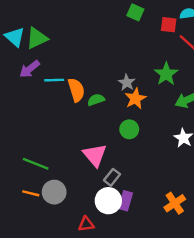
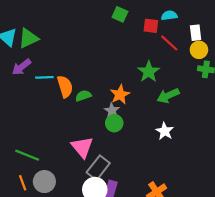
gray star: (127, 83) -> (112, 111), moved
gray rectangle: (112, 177) -> (98, 168), size x1.5
orange line: (31, 193) -> (23, 183), turned 56

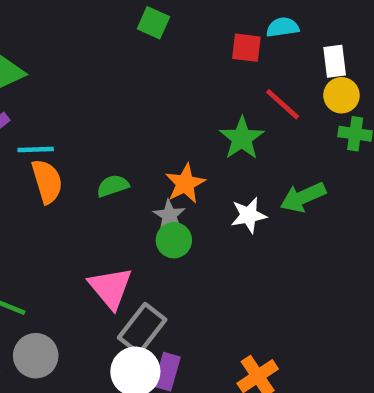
green square: (120, 14) -> (153, 23), moved
red line: (169, 43) -> (283, 104), moved
orange semicircle: (65, 86) -> (47, 181), moved
green arrow: (168, 96) -> (303, 197), moved
white star: (165, 131) -> (249, 215), moved, turned 30

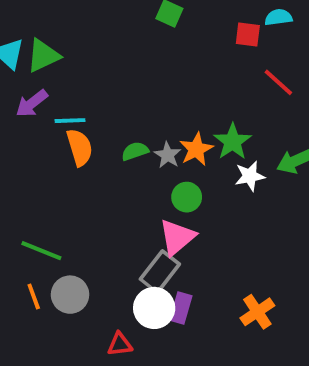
green star: (242, 138) -> (233, 142), moved
gray star: (169, 215) -> (168, 155), moved
pink triangle: (110, 288) -> (177, 237), moved, turned 30

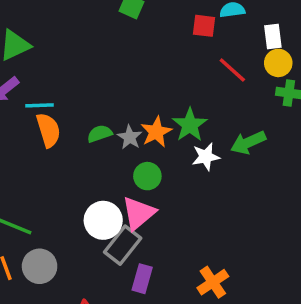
white circle: (154, 308) -> (103, 220), moved

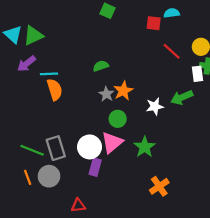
white rectangle: (273, 36) -> (197, 74), moved
green star: (190, 125) -> (145, 147), moved
green semicircle: (100, 134) -> (101, 66), moved
gray rectangle: (123, 245) -> (56, 148), moved, turned -55
purple rectangle: (142, 279) -> (95, 167), moved

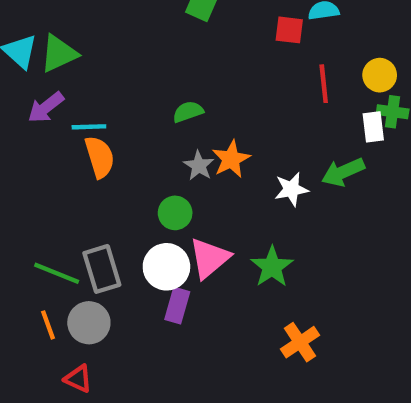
red line: (172, 51) -> (324, 84), turned 42
green circle: (118, 119) -> (175, 213), moved
red triangle: (78, 205) -> (78, 379), moved, turned 32

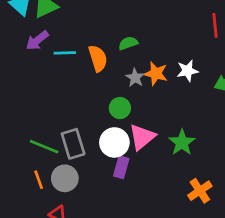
orange semicircle: (100, 157) -> (98, 58), moved
orange star: (231, 159) -> (156, 74), turned -30
white star: (291, 189) -> (187, 71), moved

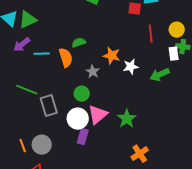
green semicircle: (128, 43) -> (79, 43), moved
orange star: (156, 74) -> (112, 56), moved
gray rectangle: (73, 144) -> (49, 106), moved
green line: (44, 147) -> (27, 90), moved

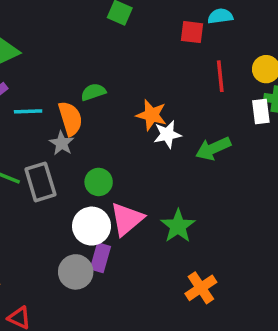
white star: (131, 67) -> (167, 134), moved
gray star: (93, 72) -> (62, 143), moved
green arrow: (160, 75) -> (213, 148), moved
gray rectangle: (49, 106) -> (40, 182), moved
gray circle: (42, 145) -> (76, 272), moved

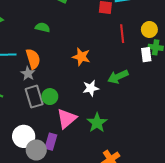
green semicircle: (93, 92) -> (43, 27), moved, turned 32
white star: (167, 134) -> (91, 88), moved
gray rectangle: (40, 182) -> (34, 97), moved
white circle: (92, 226) -> (24, 136), moved

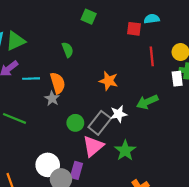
green semicircle: (43, 27) -> (68, 50), turned 56
gray rectangle: (34, 97) -> (100, 123), moved, turned 55

